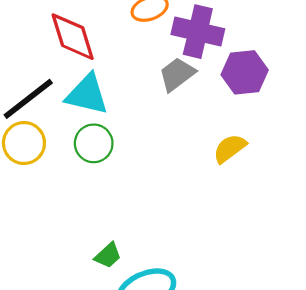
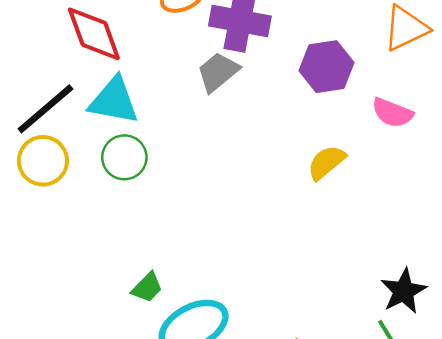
purple hexagon: (245, 72) -> (326, 67), moved
yellow semicircle: (230, 148) -> (326, 162), moved

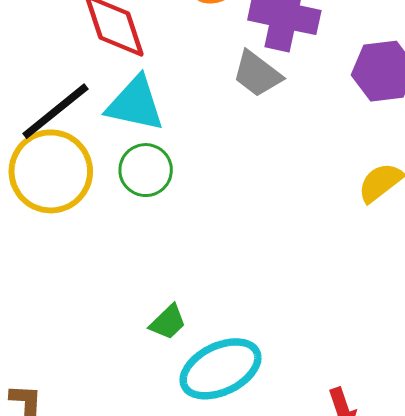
gray trapezoid: (218, 72) -> (257, 74), turned -105
yellow circle: (43, 161) -> (51, 171), size x1.4

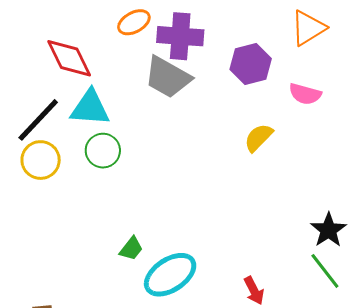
gray trapezoid: (257, 74) -> (168, 77), size x1.4
yellow circle: (51, 171) -> (41, 160), size x0.7

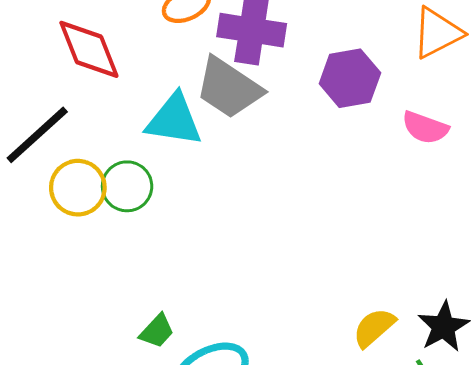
cyan triangle: (90, 108) -> (174, 120), moved
yellow semicircle: (259, 138) -> (374, 328), moved
yellow circle: (41, 160) -> (78, 188), moved

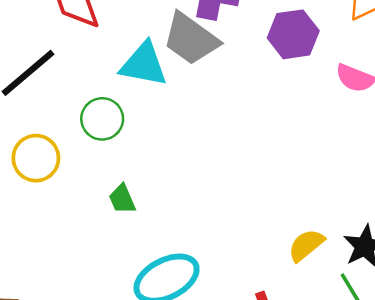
yellow circle: (78, 188) -> (36, 158), moved
green trapezoid: (157, 331) -> (122, 199), moved, turned 112

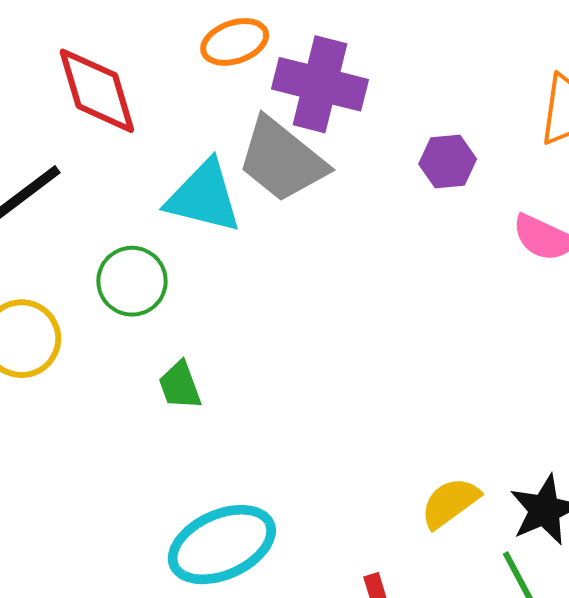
purple hexagon: (293, 34) -> (448, 161), size x0.7
green trapezoid: (122, 199) -> (180, 385), moved

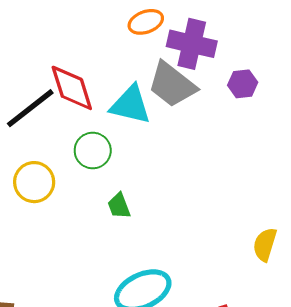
red diamond: (97, 91) -> (72, 88), moved
purple hexagon: (448, 161) -> (243, 84), moved
yellow semicircle: (450, 503) -> (265, 244), moved, turned -36

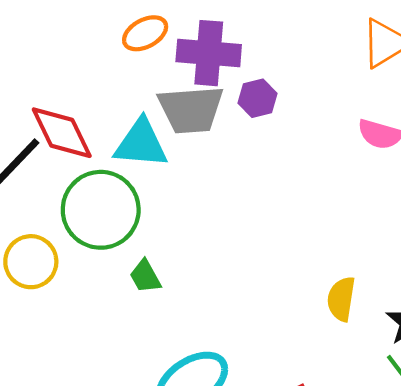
purple hexagon: (243, 84) -> (257, 98), moved
gray trapezoid: (172, 85) -> (191, 109), turned -34
green circle: (93, 151) -> (101, 210), size x1.6

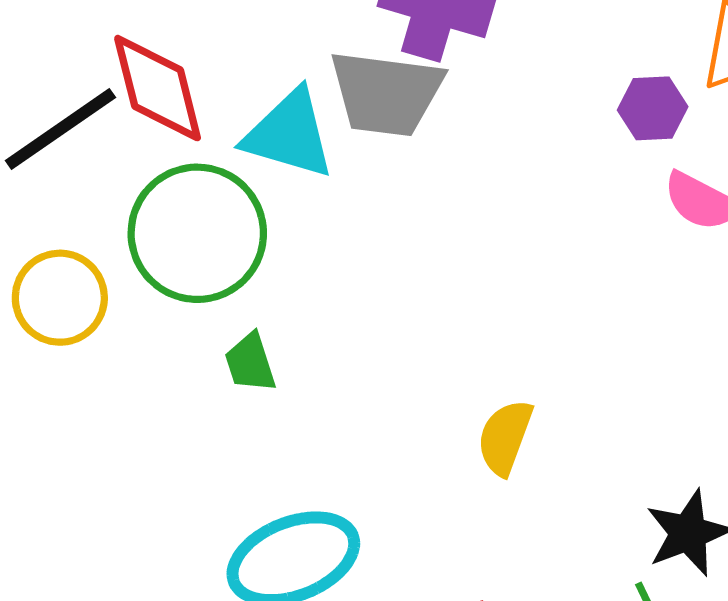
purple hexagon: (257, 98) -> (653, 108), moved
yellow semicircle: (341, 299) -> (505, 437), moved

